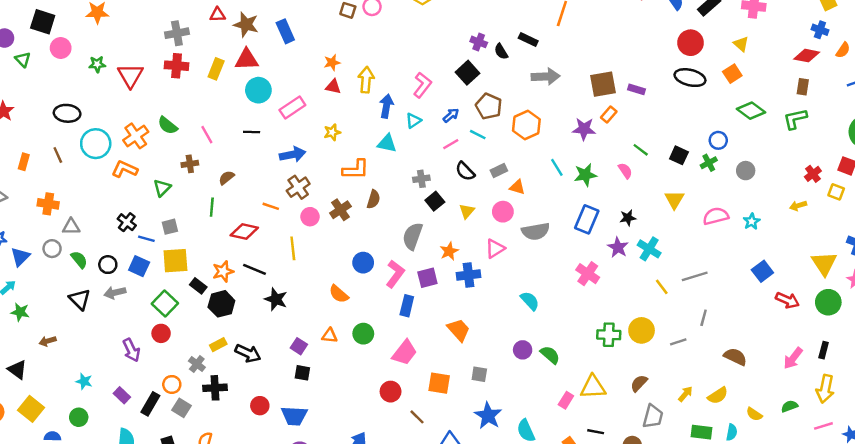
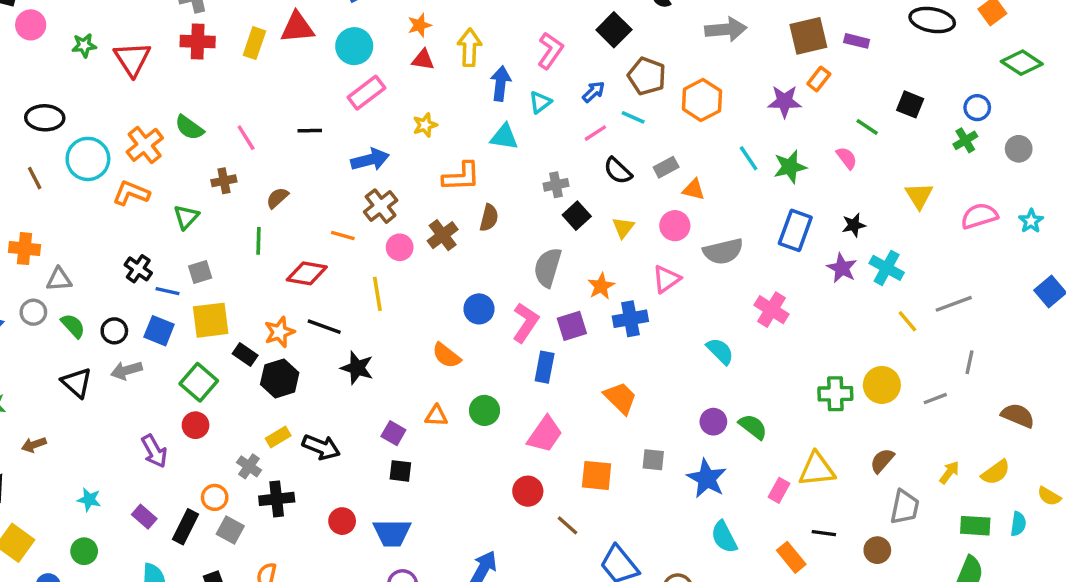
cyan circle: (258, 90) -> (354, 46), moved
black square: (679, 155) -> (910, 104), moved
pink cross: (588, 274) -> (771, 310), moved
blue star: (488, 416) -> (707, 478), moved

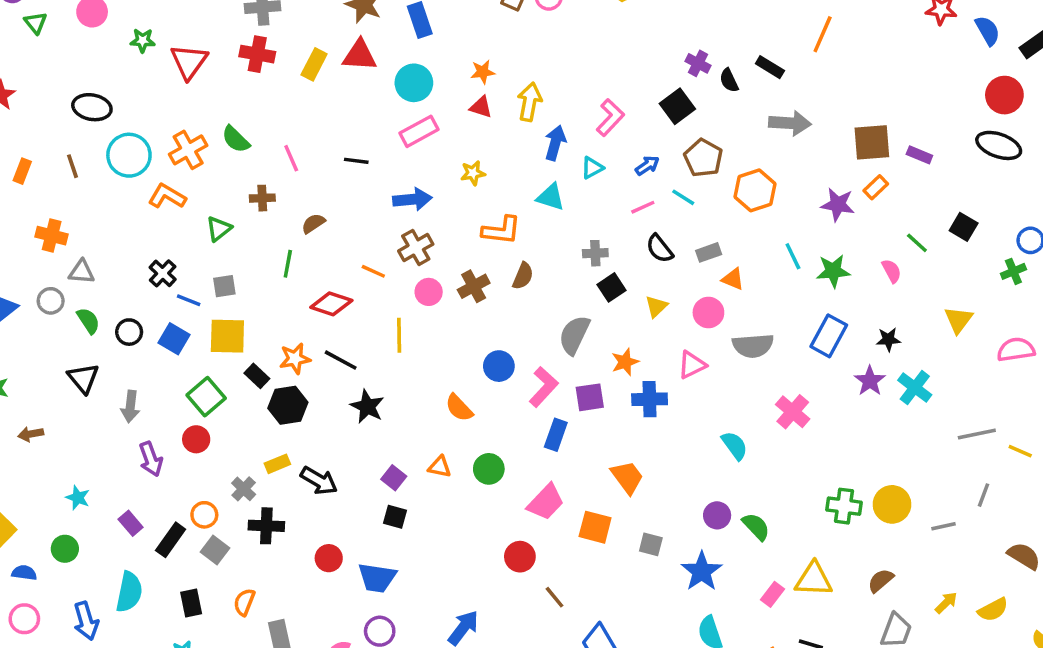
yellow line: (907, 321) -> (1020, 451), moved, turned -35
gray arrow: (126, 370) -> (130, 406), moved, turned -76
orange square: (597, 475) -> (595, 527), moved

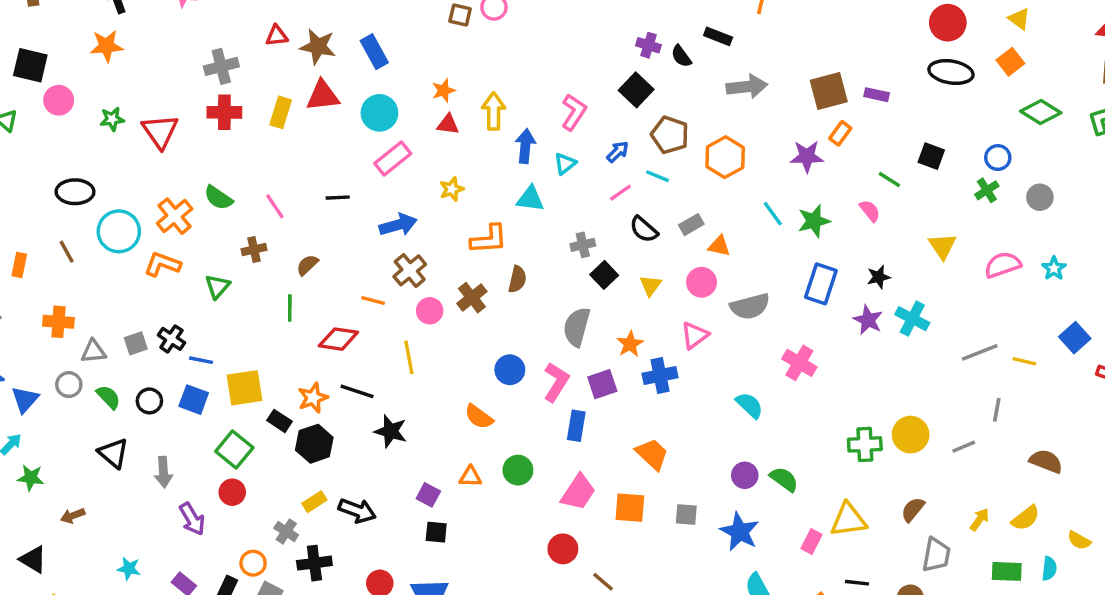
gray square: (224, 286) -> (136, 343), moved

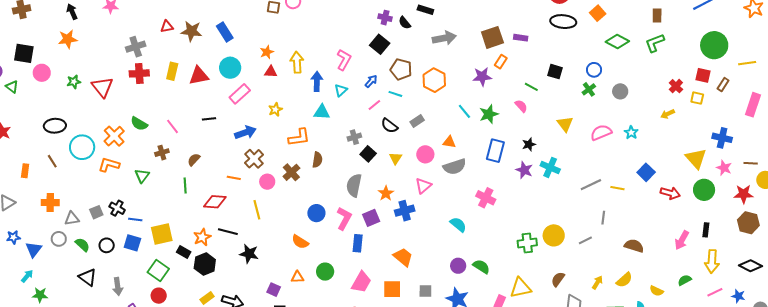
red triangle: (323, 96) -> (199, 76), moved
orange triangle: (719, 246) -> (449, 142), moved

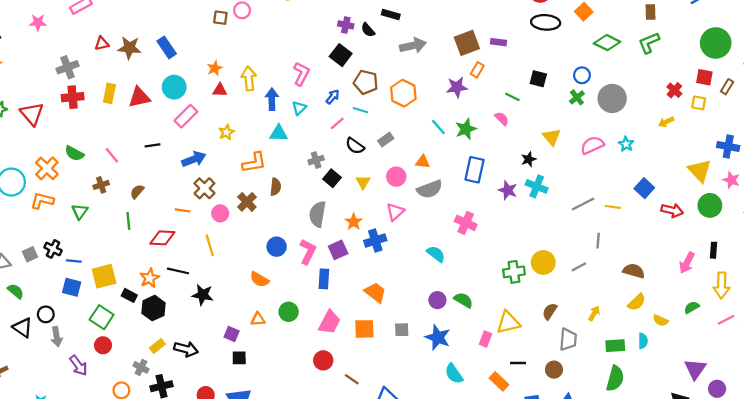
gray circle: (620, 91) -> (612, 98), size x1.6
black star: (529, 144) -> (529, 159), moved
black circle: (107, 245) -> (46, 314), moved
yellow semicircle: (624, 280) -> (637, 302), moved

